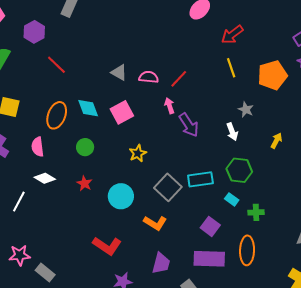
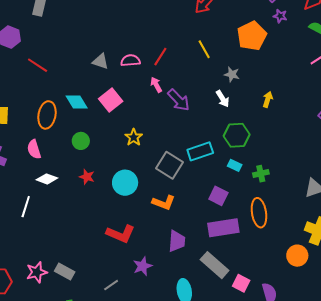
yellow line: (231, 68) -> (204, 49), moved
pink star: (20, 255) -> (37, 272), moved

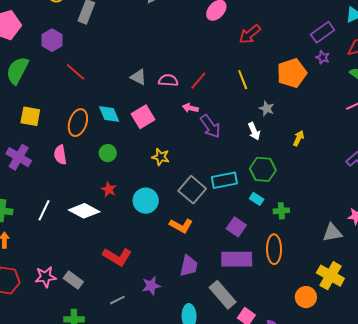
pink arrow: (156, 85) -> (190, 108), turned -56
yellow star: (134, 137) -> (161, 157), turned -30
white diamond: (47, 179) -> (84, 211), moved, size x1.4
red L-shape: (121, 234) -> (117, 257), moved

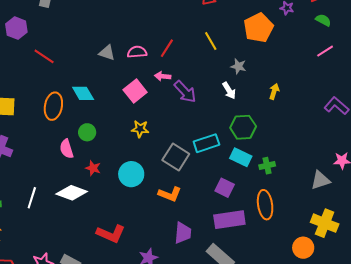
pink square: (143, 117) -> (135, 91), moved
pink semicircle: (60, 155) -> (67, 149), moved
cyan rectangle: (257, 199) -> (241, 157), size x1.5

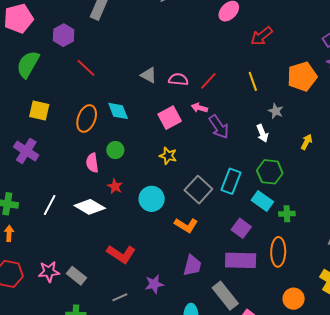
cyan rectangle: (206, 143) -> (231, 181), turned -60
orange circle: (303, 248) -> (294, 299), moved

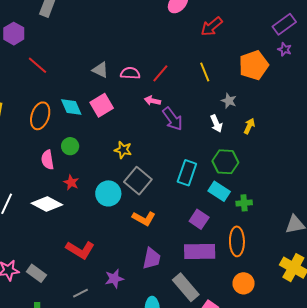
pink square: (170, 118) -> (102, 105), moved
yellow arrow: (307, 142) -> (249, 126), moved
gray square: (198, 190) -> (138, 181), moved
orange circle: (294, 299) -> (244, 283), moved

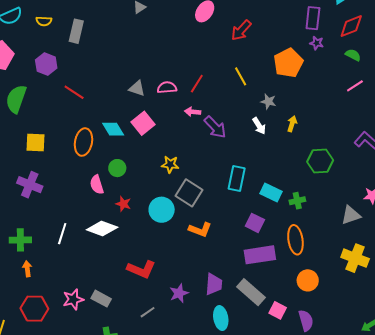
purple rectangle: (284, 24) -> (313, 18), turned -40
green hexagon: (225, 162) -> (320, 161), moved
purple trapezoid: (152, 258) -> (214, 284), moved

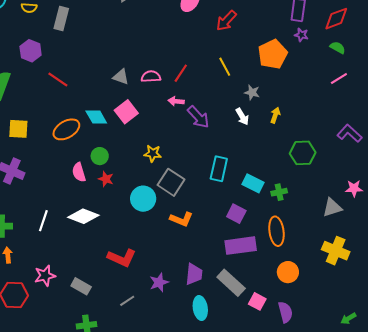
orange ellipse: (83, 142) -> (66, 129), turned 48
red star: (123, 204) -> (106, 179), moved
pink star: (73, 299) -> (45, 276), moved

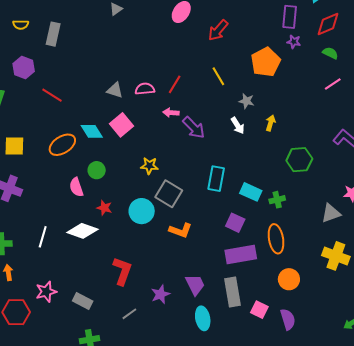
red star: (106, 179) -> (104, 208), moved
red L-shape: (122, 258) -> (122, 271), turned -92
purple trapezoid: (194, 274) -> (195, 285), turned -30
gray rectangle: (231, 283) -> (232, 292), turned 40

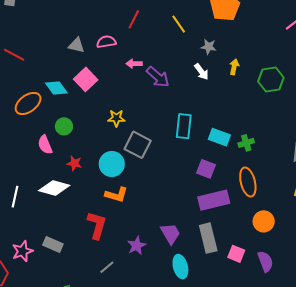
red line: (175, 84) -> (134, 19), moved
green hexagon: (299, 160) -> (271, 80), moved
orange L-shape: (181, 230) -> (116, 195), moved
gray rectangle: (83, 301) -> (53, 245), moved

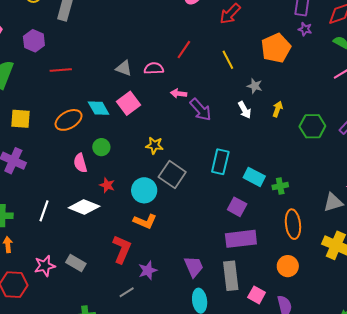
red line: (14, 55) -> (61, 70), turned -40
orange ellipse: (248, 182) -> (293, 224), moved
purple star: (137, 246) -> (148, 270), moved

